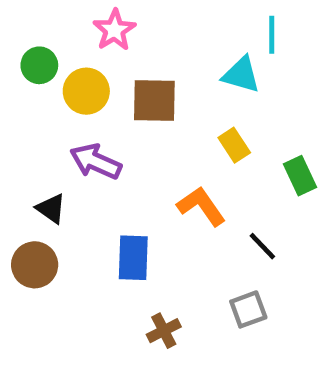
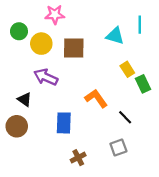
pink star: (114, 30) -> (55, 15), turned 30
cyan line: (272, 35) -> (140, 25), moved
yellow rectangle: (234, 145) -> (127, 69), moved

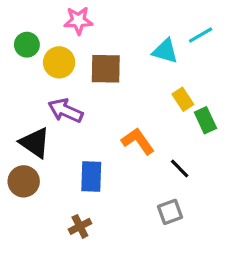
cyan line: (140, 25) -> (201, 35), turned 60
black triangle: (25, 99) -> (35, 143), size x1.5
brown cross: (78, 158) -> (80, 226), moved

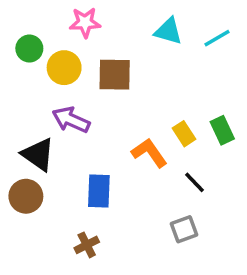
cyan triangle: (165, 51) -> (168, 31), moved
yellow rectangle: (183, 99) -> (184, 134), moved

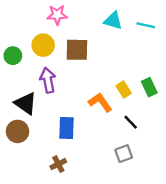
cyan line: (217, 38) -> (146, 25), turned 42
green circle: (29, 49) -> (13, 56), moved
purple arrow: (71, 120) -> (48, 80), turned 55

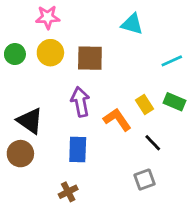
pink star: (57, 15) -> (48, 17), moved
cyan line: (146, 25) -> (172, 61), moved, turned -36
green circle: (13, 56) -> (15, 54), moved
purple arrow: (48, 80) -> (80, 102), moved
green rectangle: (149, 87) -> (175, 102), turned -42

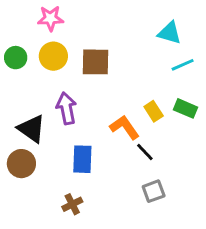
cyan triangle: (132, 24) -> (170, 33), moved
purple arrow: (80, 102) -> (66, 108), moved
black line: (153, 143) -> (145, 152), moved

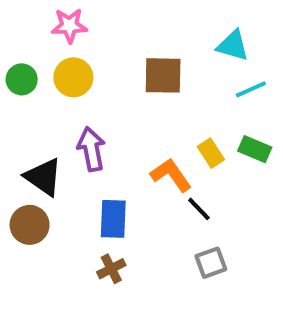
brown square: (95, 62) -> (163, 75), moved
brown cross: (72, 204) -> (111, 269), moved

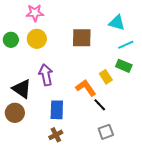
green rectangle: (255, 149) -> (124, 66), moved

